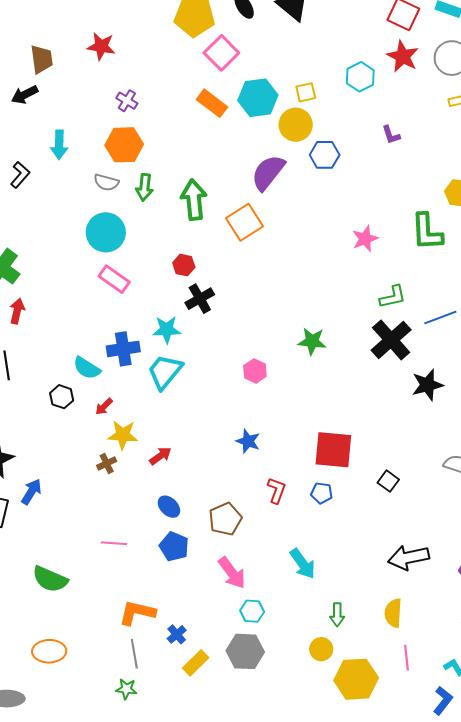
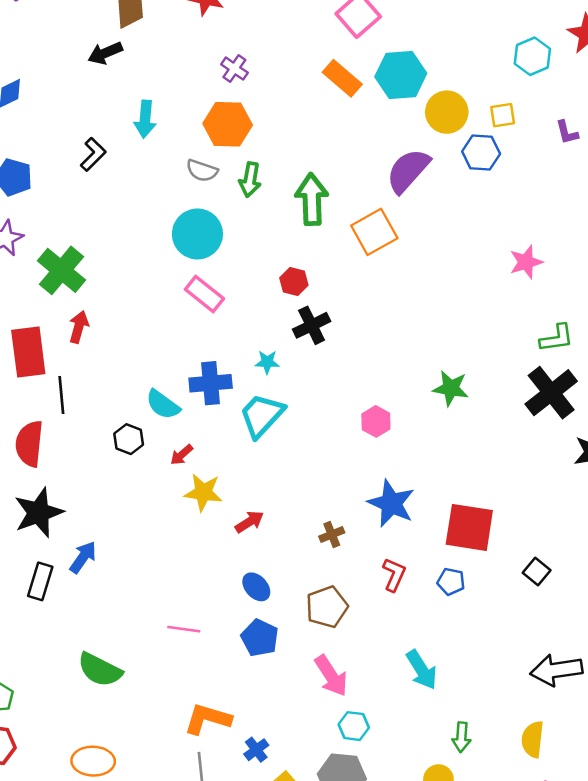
yellow square: (306, 92) -> (503, 115), moved
cyan star: (167, 330) -> (267, 362), size x0.7
blue star: (248, 441) -> (391, 503), moved, size x1.5
brown cross: (107, 463) -> (332, 535), moved

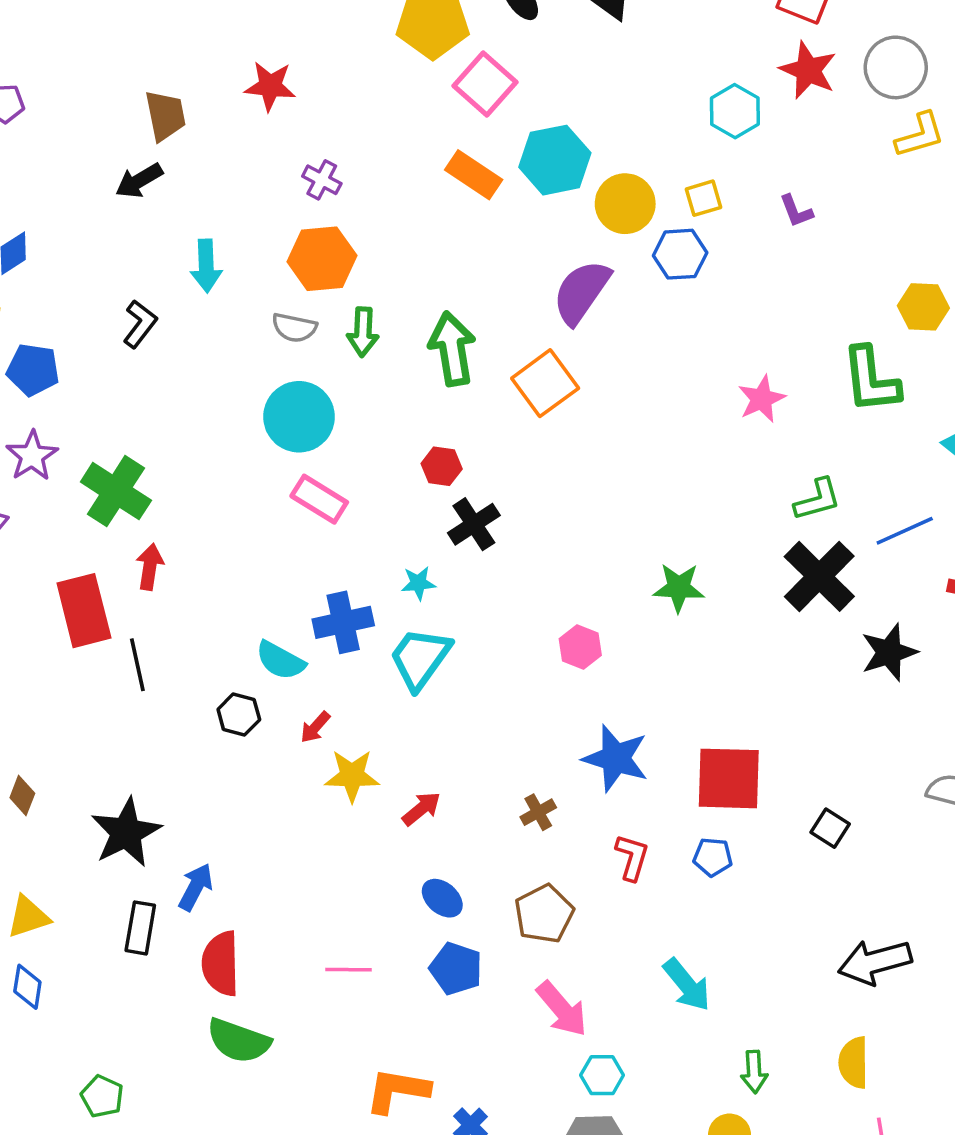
red semicircle: (29, 444) -> (221, 964), moved

